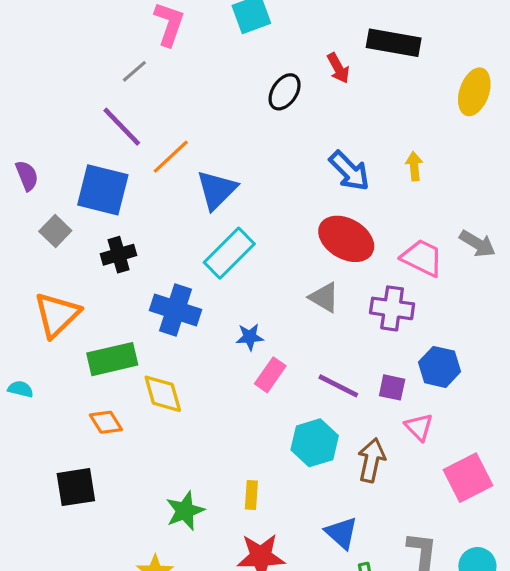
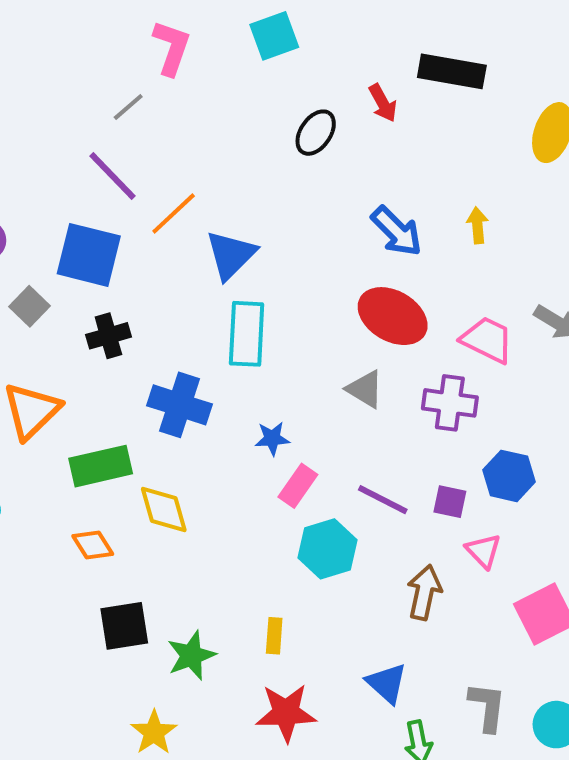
cyan rectangle: (229, 253) -> (247, 334), turned -42
cyan hexagon: (315, 443) -> (327, 549), moved
black square: (76, 487) -> (124, 626), moved

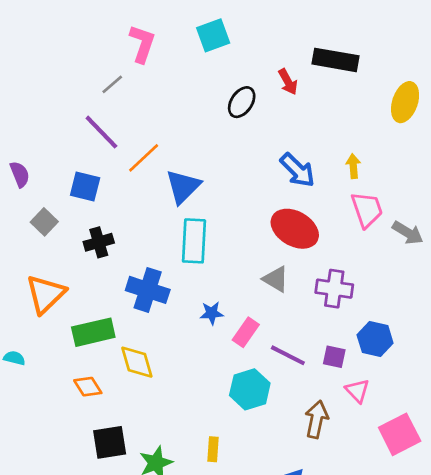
blue square: (89, 255) -> (85, 187), size x0.7
pink trapezoid: (487, 340) -> (367, 210), moved, turned 45
pink rectangle: (298, 486) -> (246, 332), moved

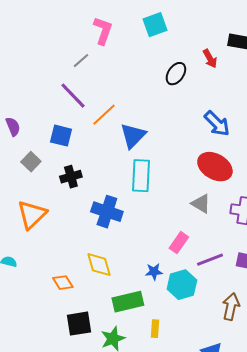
blue star: (212, 313) -> (154, 272), moved
green rectangle: (93, 332) -> (128, 302), moved
purple line: (288, 355) -> (210, 260), turned -48

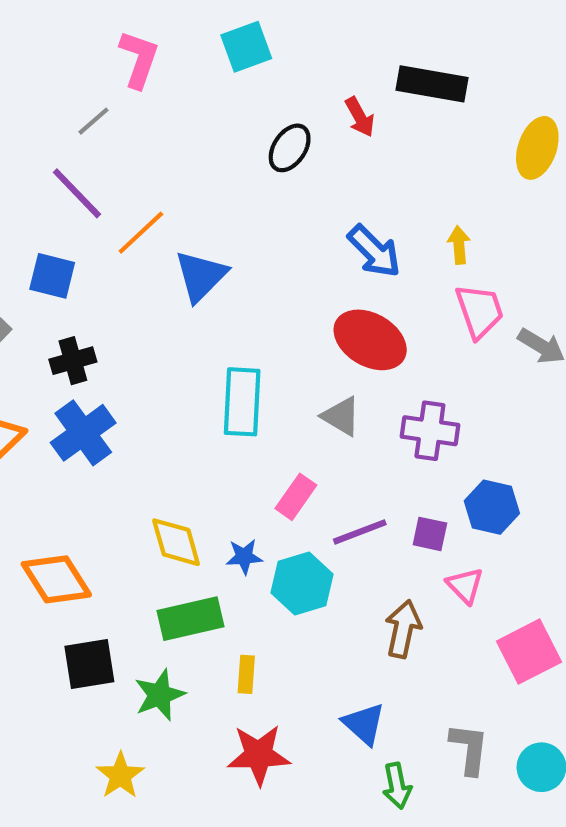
cyan rectangle: (141, 176) -> (242, 402), moved
blue cross: (107, 212) -> (83, 433), moved, turned 36
yellow diamond: (99, 265) -> (176, 542), moved
orange diamond: (63, 283) -> (56, 579), size x1.6

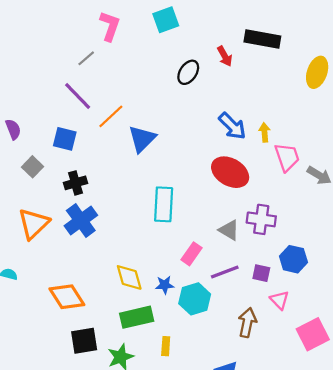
yellow arrow: (459, 245) -> (264, 132), moved
gray triangle: (341, 416) -> (229, 230), moved

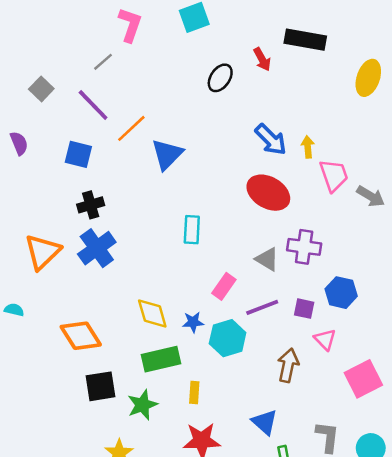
gray square: (33, 167) -> (41, 89), moved
cyan rectangle: (164, 204) -> (192, 230), size x0.7

